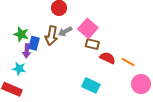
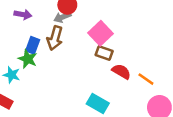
gray arrow: (65, 31) -> (62, 17), moved
green star: (21, 34) -> (28, 59), moved
purple arrow: (27, 51) -> (23, 14), moved, turned -88

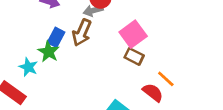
red semicircle: (121, 72) -> (153, 92), moved
orange line: (146, 79) -> (166, 79), moved

